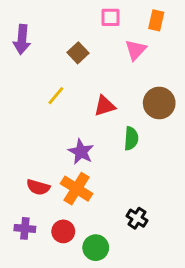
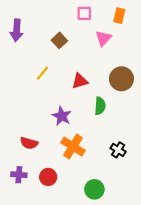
orange cross: (77, 189) -> (73, 146), moved
black cross: (137, 218) -> (118, 150), moved
green circle: (96, 248) -> (94, 189), moved

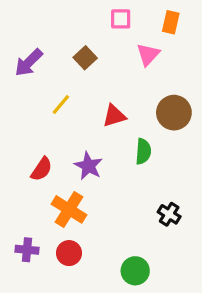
purple arrow: (17, 30) -> (29, 63), moved, turned 40
red semicircle: (29, 143) -> (42, 169), moved, turned -72
orange cross: (73, 146) -> (69, 209), moved

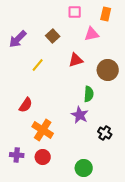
pink triangle: (148, 54) -> (92, 34), turned 35
red triangle: (114, 116) -> (76, 60), moved
purple star: (88, 166) -> (80, 115), moved

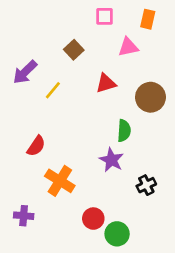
purple arrow: (18, 39) -> (25, 72), moved
black cross: (105, 133) -> (146, 185), turned 32
red circle: (43, 157) -> (93, 219), moved

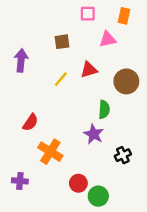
brown square: (74, 50) -> (62, 42), turned 35
purple arrow: (25, 72) -> (21, 60), turned 140
yellow line: (53, 90) -> (61, 79), moved

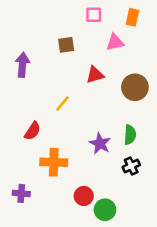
yellow line: (61, 79) -> (62, 104), moved
green semicircle: (104, 110) -> (130, 135), moved
orange cross: (50, 152) -> (54, 162), turned -30

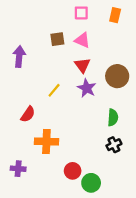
pink triangle: (115, 42) -> (82, 40), moved, turned 35
red triangle: (95, 75) -> (82, 65), turned -49
purple star: (100, 143) -> (87, 88), moved

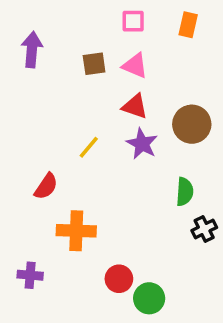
purple arrow: (19, 57) -> (32, 50), moved
red triangle: (82, 65) -> (135, 106), turned -35
black cross: (114, 145) -> (204, 229), moved

